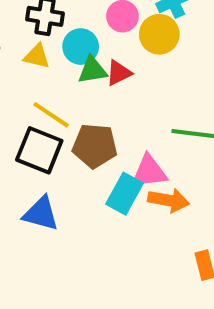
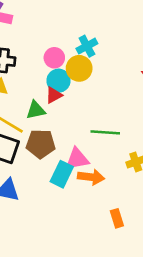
cyan circle: (81, 47) -> (58, 81), moved
green triangle: (92, 70) -> (36, 110), moved

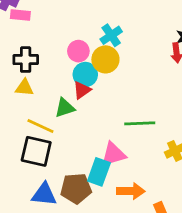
brown pentagon: (41, 144) -> (76, 188), moved
orange arrow: (91, 177) -> (131, 191), moved

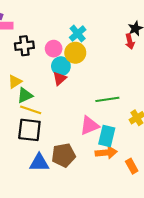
black cross: (26, 60) -> (24, 46), moved
yellow triangle: (24, 88) -> (15, 82), turned -32
green triangle: (65, 108) -> (25, 95), moved
cyan rectangle: (99, 172) -> (107, 136), moved

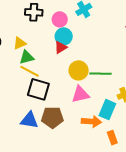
yellow circle: (75, 53) -> (79, 70), moved
black square: (29, 130) -> (38, 89), moved
cyan rectangle: (107, 136) -> (107, 110), moved

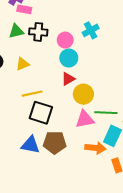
red triangle: (61, 47) -> (68, 79), moved
green triangle: (27, 57) -> (16, 31), moved
yellow line: (30, 71) -> (32, 94), turned -42
green line: (101, 74) -> (106, 113), moved

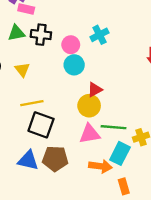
yellow triangle: (23, 64) -> (22, 70), turned -48
red triangle: (68, 79) -> (95, 90), moved

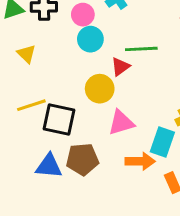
yellow line: (32, 103) -> (31, 105), moved
yellow circle: (89, 106) -> (100, 89), moved
green line: (113, 127) -> (141, 49), moved

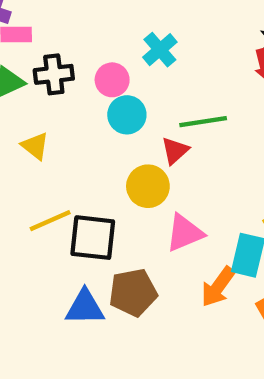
orange arrow: (140, 161) -> (218, 287), turned 132

